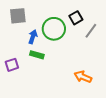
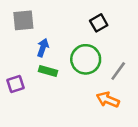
green circle: (54, 29) -> (86, 59), moved
gray line: (91, 31) -> (118, 71), moved

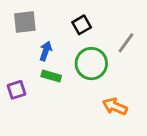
black square: (99, 23) -> (82, 25), moved
gray line: (118, 71) -> (126, 43), moved

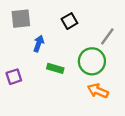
green circle: (91, 64) -> (92, 61), moved
green rectangle: (51, 76) -> (55, 68), moved

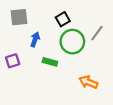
green circle: (92, 61) -> (72, 42), moved
purple square: (14, 77) -> (13, 61), moved

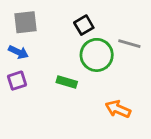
gray line: (97, 33) -> (129, 44), turned 70
blue arrow: (35, 39) -> (18, 52), moved, turned 96

